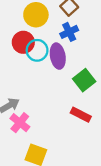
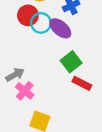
purple ellipse: (58, 56) -> (60, 28), turned -40
green square: (84, 80) -> (71, 62), moved

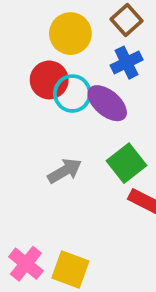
gray arrow: (15, 75) -> (65, 171), moved
pink cross: (25, 91) -> (26, 264), moved

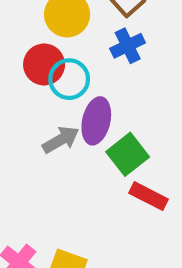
purple ellipse: (107, 103) -> (96, 121), moved, turned 63
gray arrow: (65, 171) -> (61, 140), moved

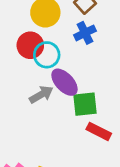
purple ellipse: (96, 121) -> (65, 82), turned -56
green square: (128, 154) -> (85, 104), turned 32

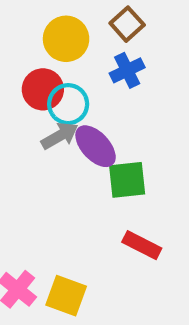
gray arrow: (41, 94) -> (60, 136), moved
red rectangle: (99, 131) -> (142, 245), moved

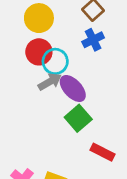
yellow circle: (66, 39) -> (39, 18), moved
green square: (127, 180) -> (78, 118), moved, turned -35

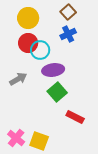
gray arrow: (50, 82) -> (18, 79), moved
purple ellipse: (73, 88) -> (53, 70), turned -55

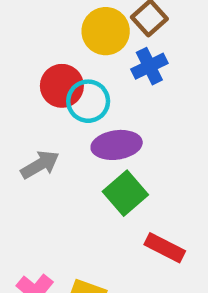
yellow circle: (28, 18) -> (106, 31), moved

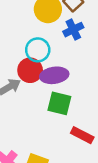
red circle: (62, 86) -> (30, 70), moved
green square: (125, 193) -> (59, 103), turned -35

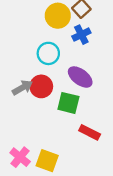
red circle: (30, 70) -> (41, 86), moved
purple ellipse: (54, 75) -> (80, 77), moved, turned 45

